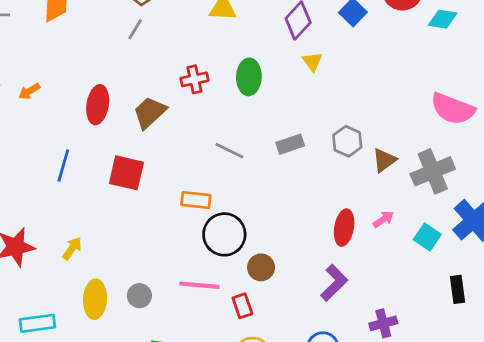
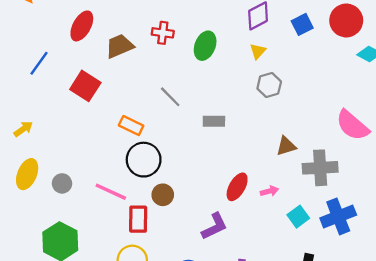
gray hexagon: (347, 141) -> (269, 85), moved
gray rectangle: (290, 144) -> (214, 121), moved
red rectangle: (242, 306) -> (138, 219), size x1.4

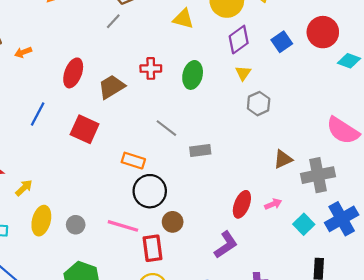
gray rectangle: (214, 121) -> (200, 150), moved
yellow arrow: (23, 129) -> (24, 188), moved

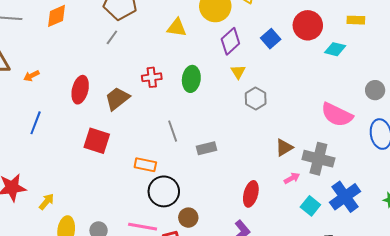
blue line: (38, 114) -> (36, 123), moved
gray line: (166, 128) -> (173, 131), turned 40
gray cross: (318, 175) -> (318, 159), turned 32
pink arrow: (273, 204) -> (292, 178), moved

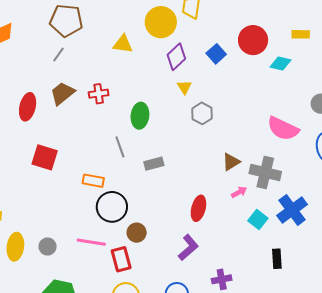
green ellipse: (191, 79) -> (140, 116), moved
brown trapezoid: (117, 99) -> (62, 93), moved

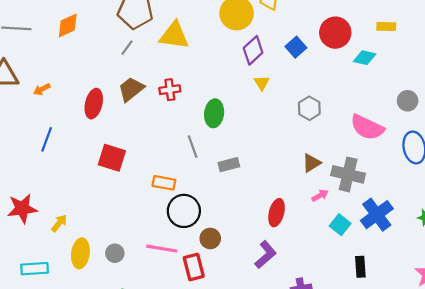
yellow triangle: (123, 44) -> (174, 35), moved, size x1.4
gray hexagon: (202, 113) -> (309, 108), moved

